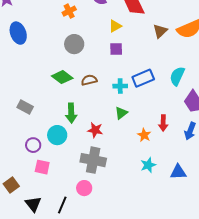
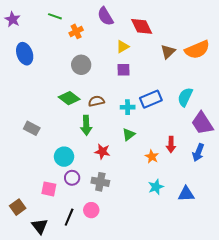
green arrow: (71, 113) -> (86, 125), moved
purple circle: (33, 145) -> (72, 178), moved
gray cross: (93, 160) -> (100, 182), size x0.7
black line: (62, 205) -> (69, 217), moved

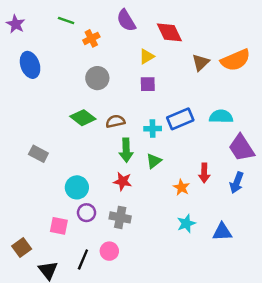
cyan semicircle: (185, 97) -> (221, 117), turned 66
green arrow: (86, 125) -> (126, 150), moved

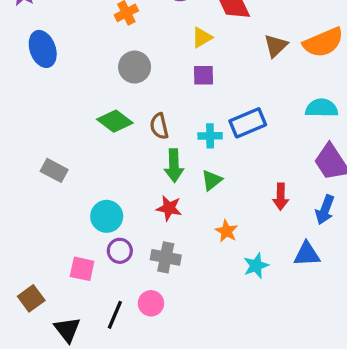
cyan semicircle: (221, 117) -> (322, 108), moved
brown semicircle: (115, 121) -> (159, 126), turned -90
orange star: (181, 187) -> (226, 231), moved
blue triangle: (222, 232) -> (307, 254), moved

